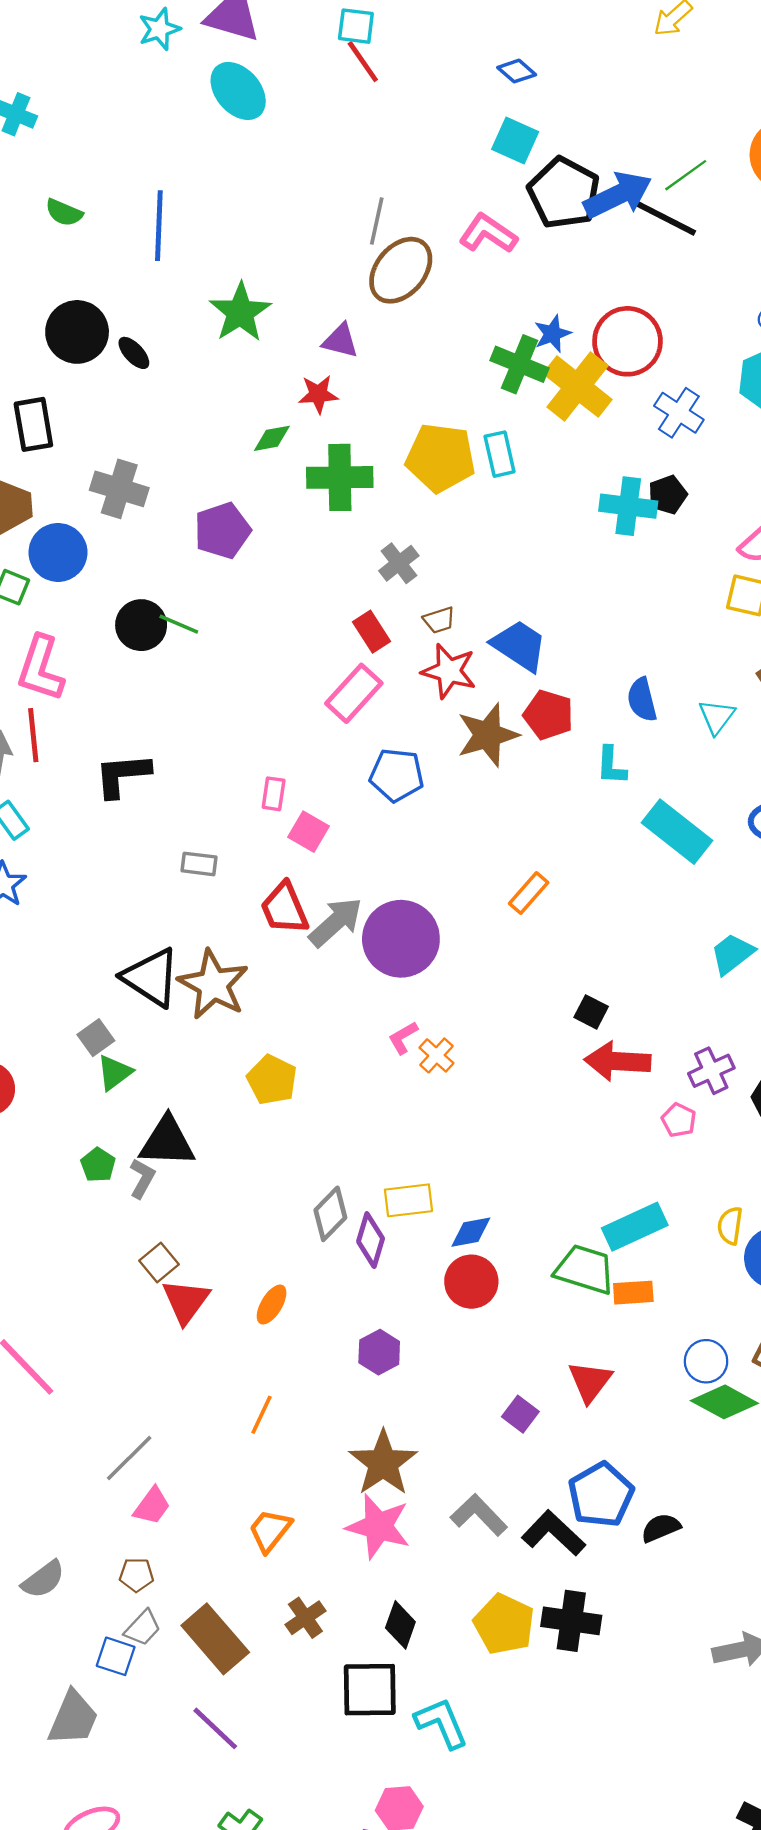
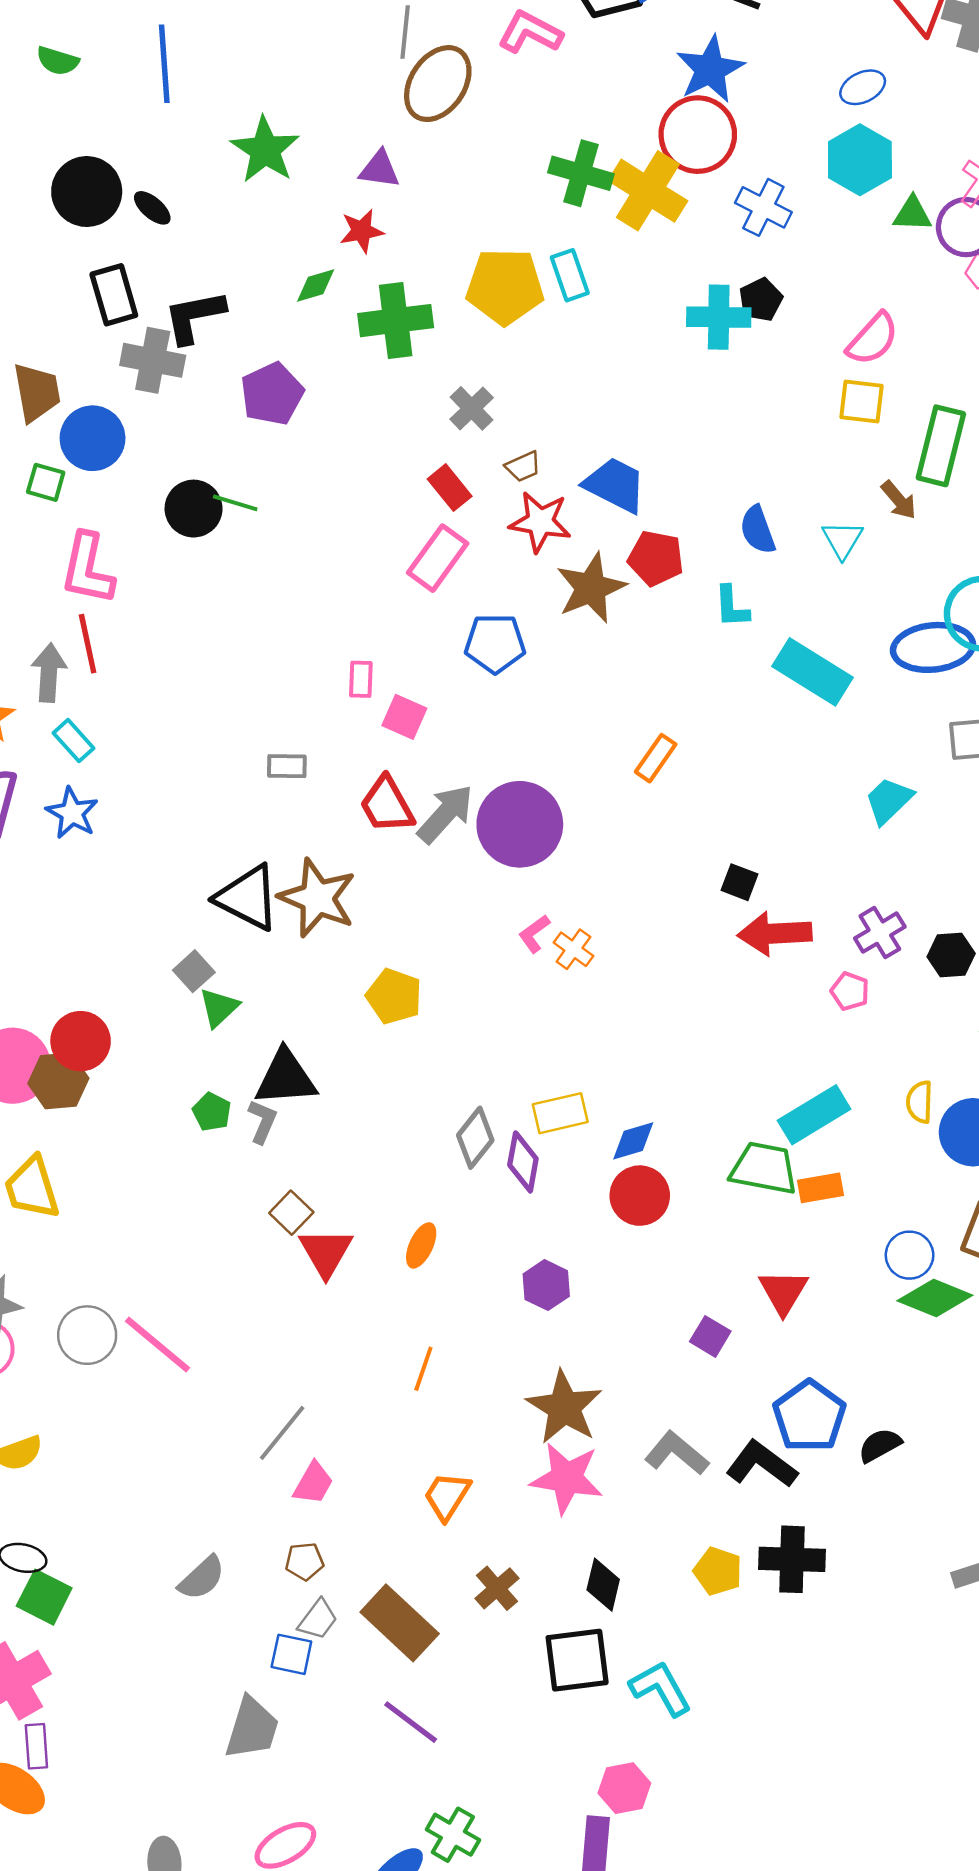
blue star: (552, 334) -> (710, 69), moved, size x1.6
black rectangle: (33, 424) -> (114, 295), moved
black L-shape: (122, 775) -> (194, 317), moved
yellow pentagon: (504, 1624) -> (718, 1571), size x0.7

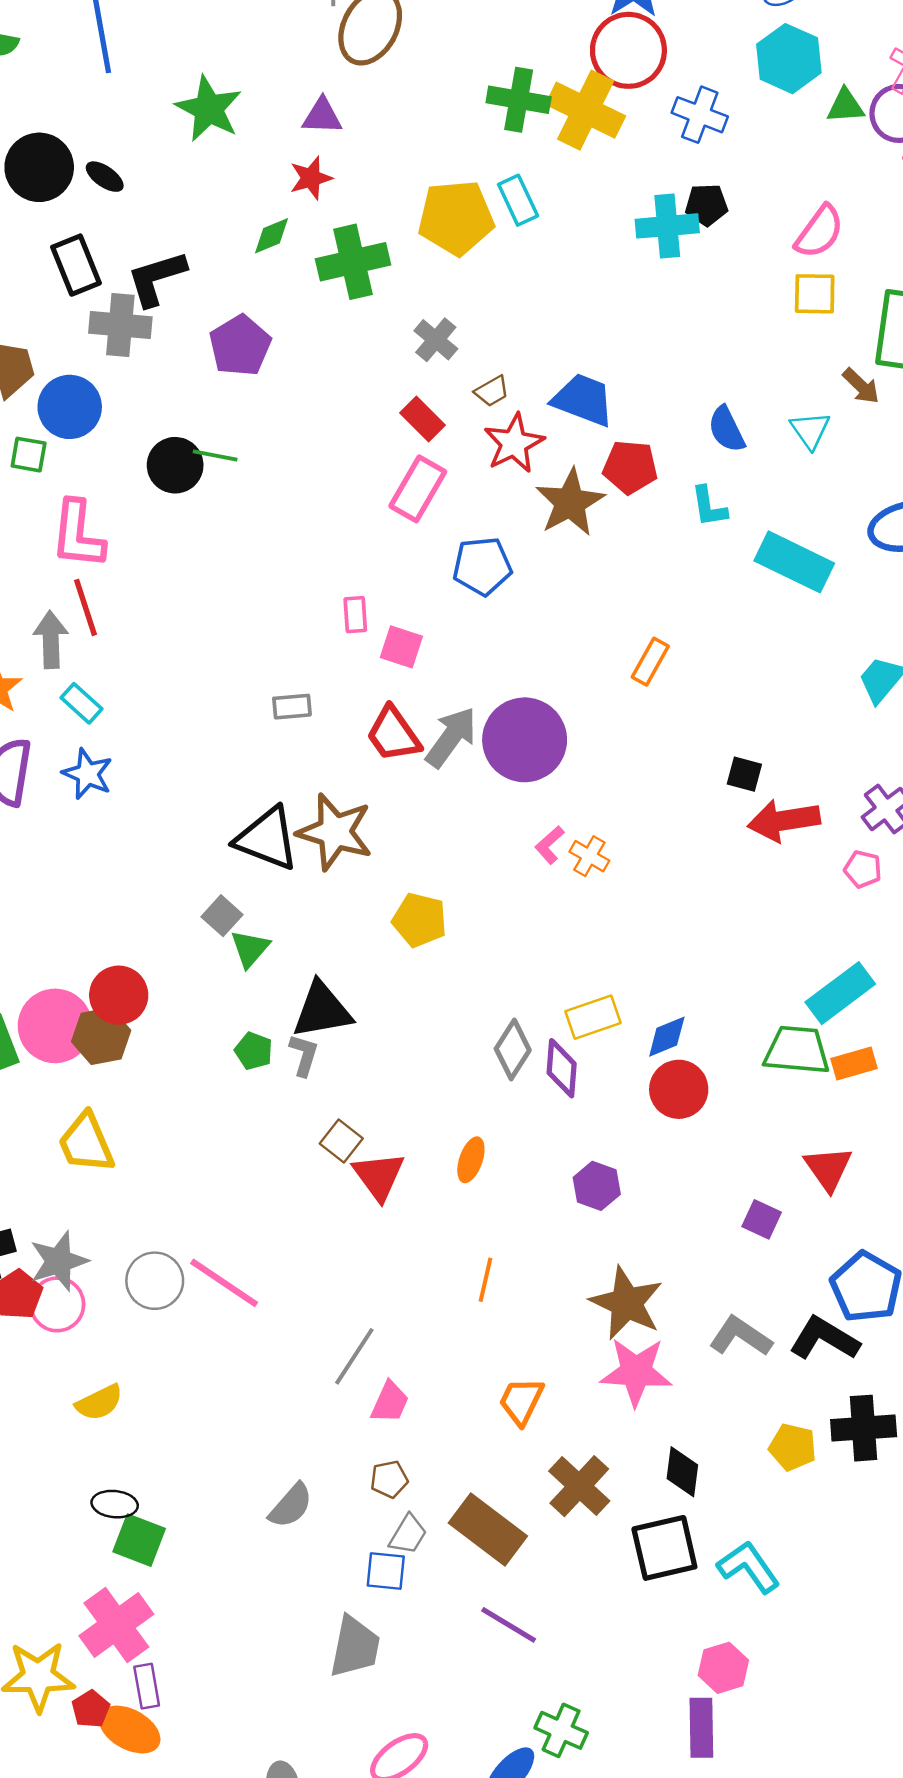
black pentagon: (761, 300) -> (707, 205), turned 30
red star: (540, 522) -> (514, 443), turned -30
brown cross: (497, 1588) -> (579, 1486), size x1.4

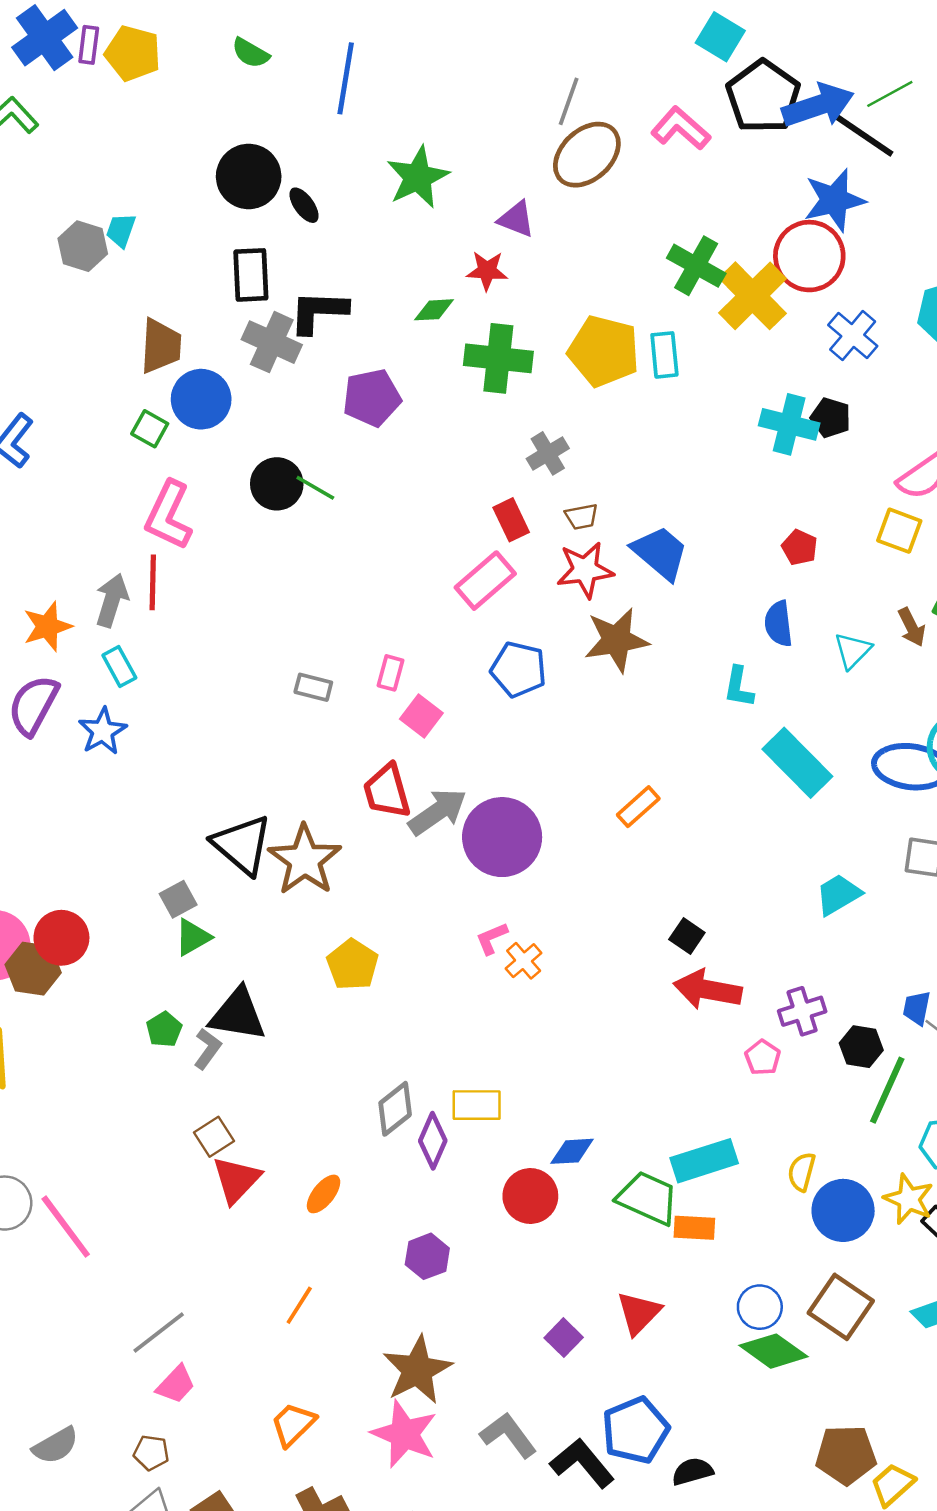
red pentagon: (630, 467) -> (800, 547), moved, size x0.7
gray rectangle: (292, 707) -> (313, 687), moved
blue diamond: (667, 1037) -> (572, 1151), moved

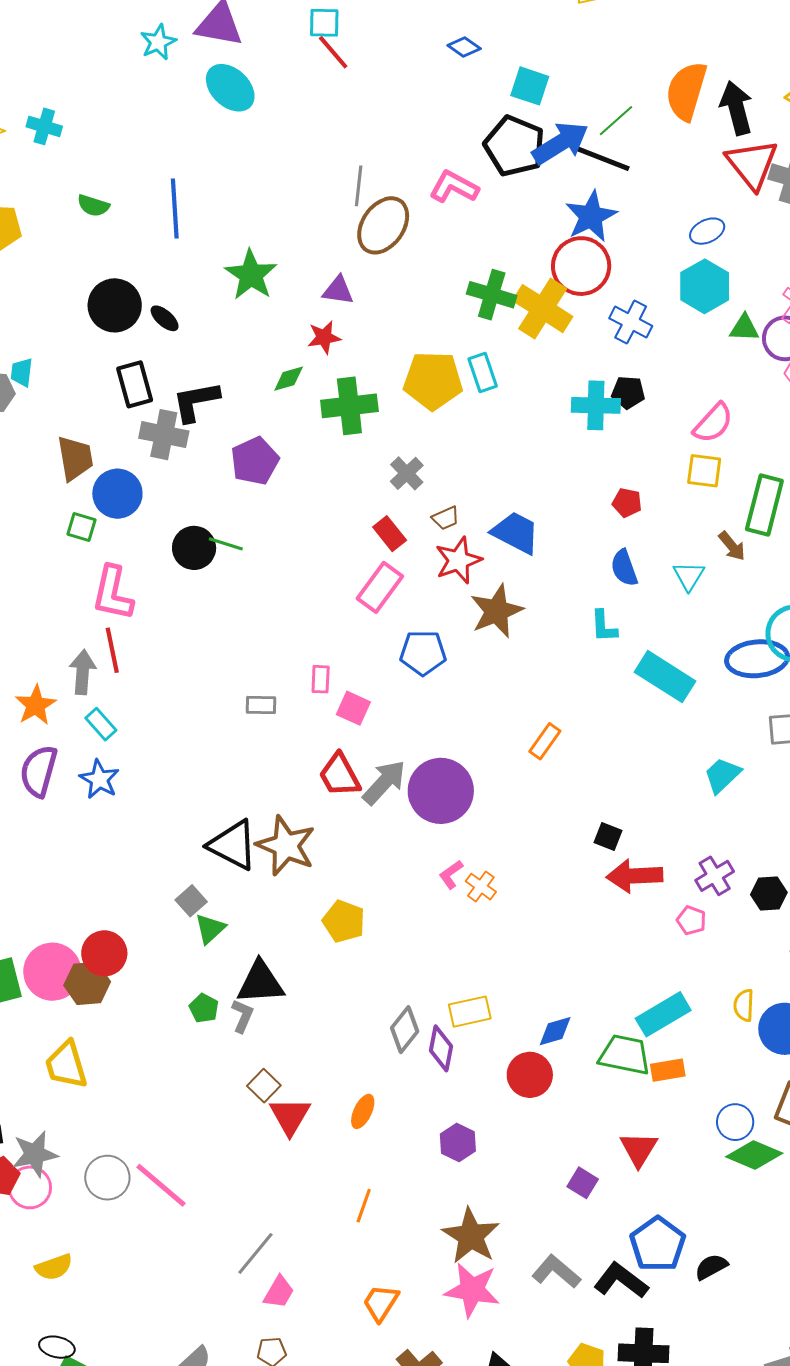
cyan square: (720, 37) -> (530, 86), moved

